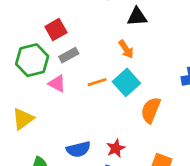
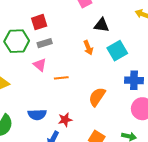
orange line: (97, 82) -> (61, 78), moved
cyan square: (126, 82) -> (117, 51), moved
pink triangle: (57, 84) -> (40, 65), moved

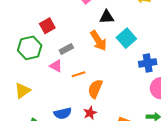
gray rectangle: (45, 43) -> (66, 49), moved
orange arrow: (88, 48) -> (98, 41), size x1.5
orange semicircle: (97, 97) -> (95, 89), moved

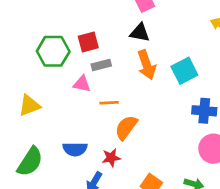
black triangle: (107, 17) -> (140, 33), moved
red square: (47, 26) -> (88, 42), moved
pink triangle: (56, 66) -> (82, 84), turned -32

